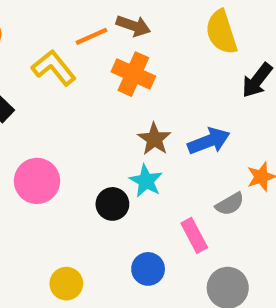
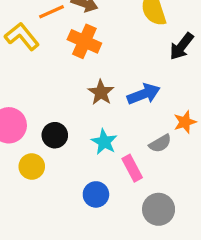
cyan star: (146, 181) -> (104, 142), moved
black circle: (112, 204) -> (55, 135), moved
yellow circle: (66, 284) -> (32, 166), moved

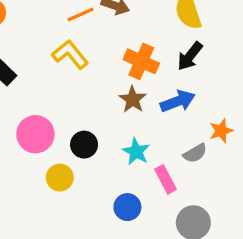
yellow L-shape: (22, 36) -> (70, 54), moved
orange cross: (84, 41) -> (141, 61), moved
black arrow: (182, 46) -> (190, 56), moved

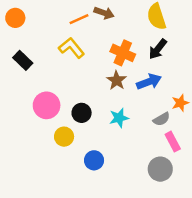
cyan star: (136, 152) -> (119, 118), turned 30
pink rectangle: (166, 179) -> (173, 142), moved
blue circle: (127, 207) -> (94, 160), moved

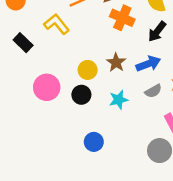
yellow L-shape: (72, 48) -> (57, 24), moved
orange cross: (123, 53) -> (122, 18), moved
gray semicircle: (161, 119) -> (153, 91), moved
yellow circle: (64, 137) -> (88, 70), moved

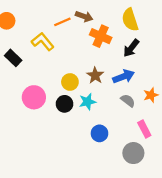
gray semicircle: (153, 91) -> (128, 101), turned -112
cyan star: (119, 100) -> (87, 102), moved
blue circle: (94, 142) -> (99, 133), moved

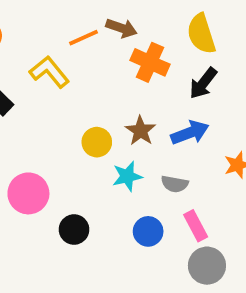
pink circle: (34, 97) -> (28, 193), moved
gray semicircle: (128, 101) -> (175, 184), moved, turned 152
black circle: (65, 104) -> (74, 230), moved
pink rectangle: (144, 129) -> (196, 226), moved

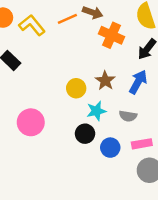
yellow L-shape: (49, 72) -> (32, 25), moved
blue arrow: (190, 133) -> (138, 82), turned -40
pink rectangle: (196, 226) -> (142, 144), turned -72
black circle: (74, 230) -> (85, 134), moved

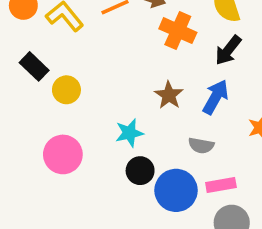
yellow circle: (76, 88) -> (66, 90), moved
cyan star: (96, 111) -> (129, 133), moved
blue circle: (110, 148) -> (176, 190), size x1.5

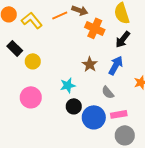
gray semicircle: (201, 145) -> (108, 92), turned 40

